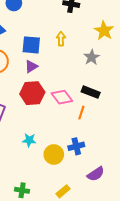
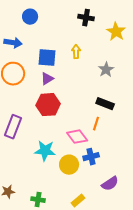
yellow star: (104, 31) -> (116, 32), moved
pink diamond: (62, 97) -> (77, 137), moved
cyan star: (29, 140) -> (45, 151), size x1.5

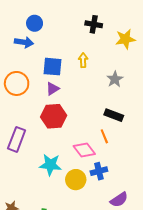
yellow star: (116, 32) -> (125, 39), turned 30
blue arrow: (13, 43) -> (24, 42), moved
orange line: (96, 124) -> (104, 136), turned -40

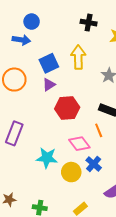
yellow arrow: (83, 60) -> (78, 57), size x1.6
blue square: (53, 67) -> (49, 63), turned -30
red hexagon: (54, 116) -> (67, 108), moved
blue cross: (99, 171) -> (94, 164), turned -35

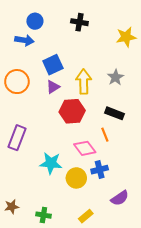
black cross: (89, 23) -> (79, 22), moved
yellow arrow: (78, 57) -> (84, 82), moved
blue cross: (94, 164) -> (100, 170), turned 35

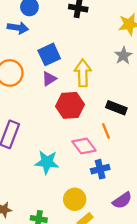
gray star: (116, 77) -> (123, 56), moved
yellow circle: (76, 178) -> (75, 199), moved

